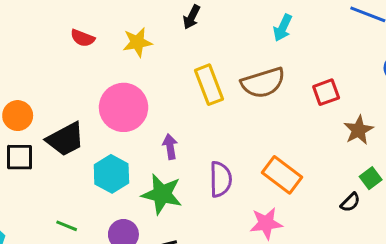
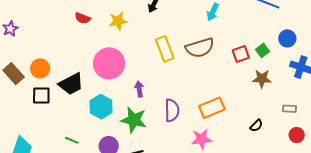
brown star: (359, 130) -> (262, 79), turned 30
orange rectangle: (282, 175) -> (212, 108), turned -60
green square: (371, 178) -> (263, 50), moved

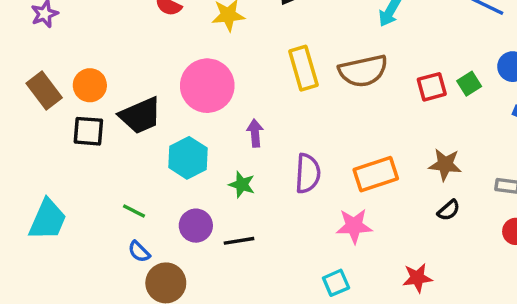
brown star: (262, 79) -> (445, 165), moved
green star: (134, 120) -> (242, 185), size x0.6

